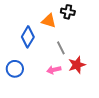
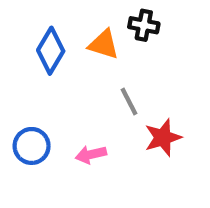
blue diamond: (28, 37) -> (51, 51), moved
pink arrow: (54, 70) -> (91, 154), moved

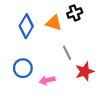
black cross: (144, 25) -> (75, 13), turned -32
blue circle: (32, 146) -> (23, 68), moved

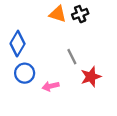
orange triangle: (54, 23) -> (58, 14), moved
blue diamond: (26, 26) -> (18, 44), moved

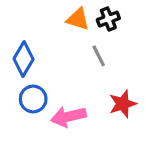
gray line: (72, 57) -> (99, 56), moved
pink arrow: (51, 86) -> (68, 117), size x1.5

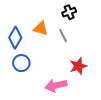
orange triangle: (78, 19) -> (41, 28), moved
pink arrow: (68, 117) -> (56, 85), moved

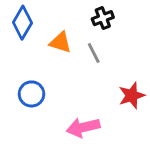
blue diamond: (15, 38) -> (22, 23), moved
red star: (78, 66) -> (132, 95), moved

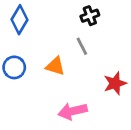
orange triangle: (60, 42) -> (55, 66), moved
blue circle: (32, 94) -> (14, 67), moved

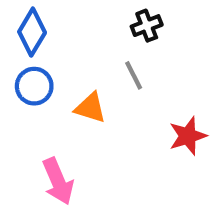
blue circle: (14, 67) -> (34, 86), moved
pink arrow: (73, 111) -> (58, 181), moved, turned -100

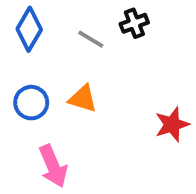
gray line: (134, 75) -> (91, 39), moved, turned -32
blue circle: (34, 86) -> (31, 103), moved

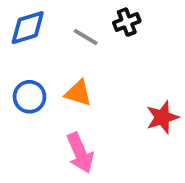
blue diamond: (29, 29) -> (28, 28), turned 42
pink arrow: (53, 166) -> (80, 153), moved

